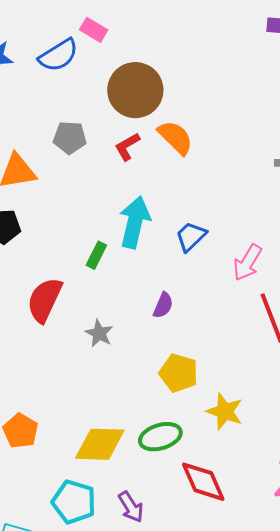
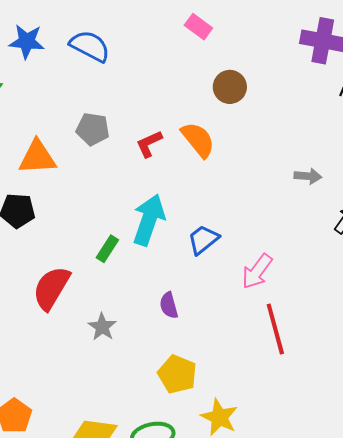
pink rectangle: (94, 30) -> (198, 27), moved
blue semicircle: (58, 55) -> (90, 46), turned -126
brown circle: (135, 90) -> (230, 87), moved, size x0.6
purple semicircle: (163, 305) -> (169, 305), turned 136

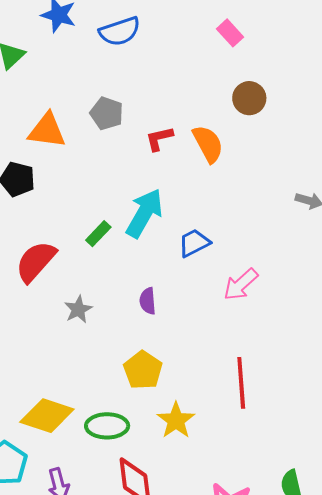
blue semicircle: (90, 46) -> (120, 31), turned 123
red line: (275, 329) -> (241, 383), moved

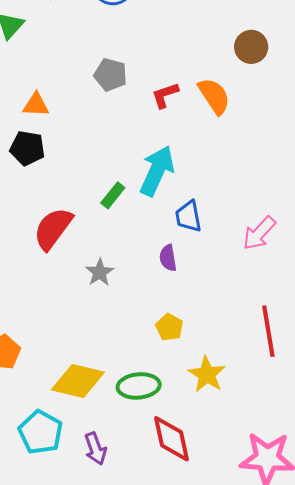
orange triangle: (47, 131) -> (36, 105), moved, size x0.7
blue trapezoid: (194, 243) -> (188, 216), moved, turned -68
yellow pentagon: (143, 370) -> (169, 327), size x0.7

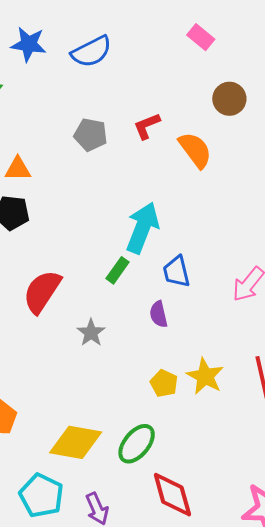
red L-shape: (165, 95) -> (147, 126), moved
green rectangle: (113, 195) -> (117, 270), moved
yellow star: (207, 374) -> (205, 376), moved
green ellipse: (139, 386) -> (137, 444), turned -42

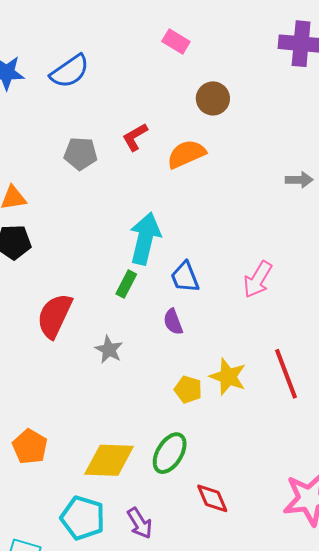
orange semicircle: (195, 150) -> (186, 154), turned -69
red diamond: (172, 495) -> (212, 498), size x0.7

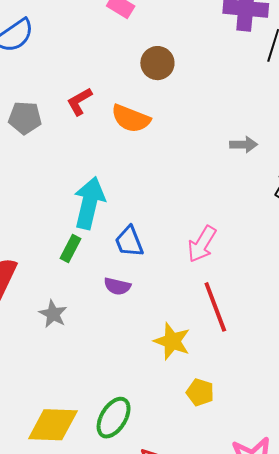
orange semicircle: (186, 154) -> (131, 119), turned -135
purple semicircle: (173, 322) -> (117, 286), turned -56
red line: (286, 374) -> (215, 307), moved
yellow pentagon: (188, 389) -> (200, 392), moved

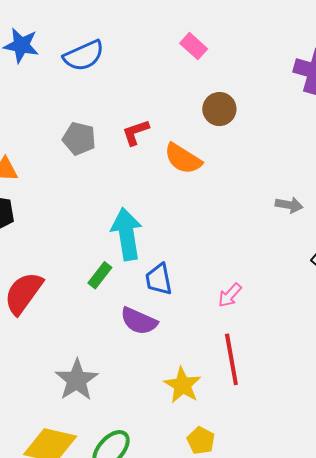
cyan arrow: (89, 203) -> (127, 234), turned -33
pink arrow: (202, 244) -> (230, 295), size x0.7
purple semicircle: (117, 286) -> (139, 321), size x1.4
gray star: (53, 314) -> (77, 380), moved, size x1.5

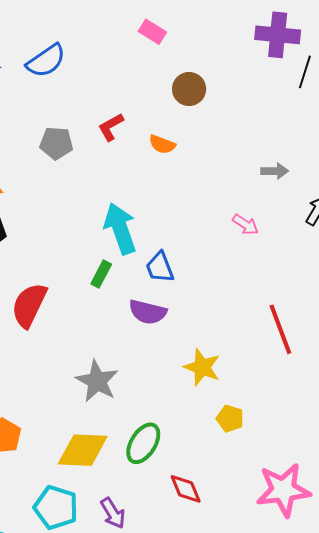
orange semicircle: (183, 159) -> (162, 144), size x0.7
pink arrow: (230, 295) -> (246, 225), moved, turned -88
red line: (231, 359) -> (280, 329), moved

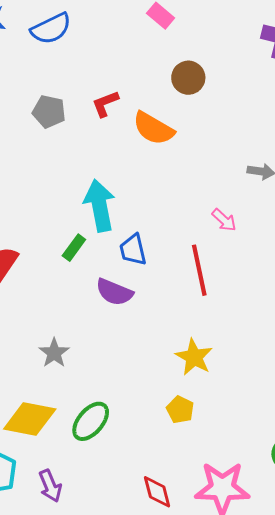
orange semicircle: (162, 144) -> (153, 128), size x1.6
red line: (280, 329) -> (199, 270), moved
yellow star: (202, 367) -> (194, 357), moved
gray star: (97, 381) -> (54, 353), size x0.7
red diamond: (186, 489) -> (157, 492), moved

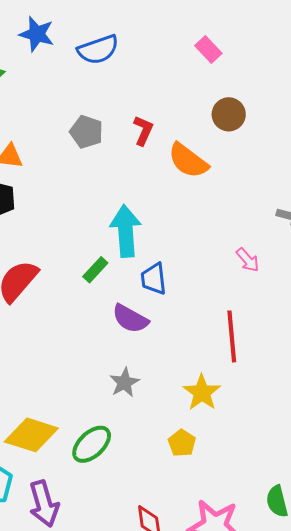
red L-shape: (105, 104) -> (143, 130), turned 128
red line: (199, 270) -> (232, 336), moved
gray star: (54, 353) -> (124, 383), moved
purple arrow: (50, 486) -> (44, 504), size x1.4

